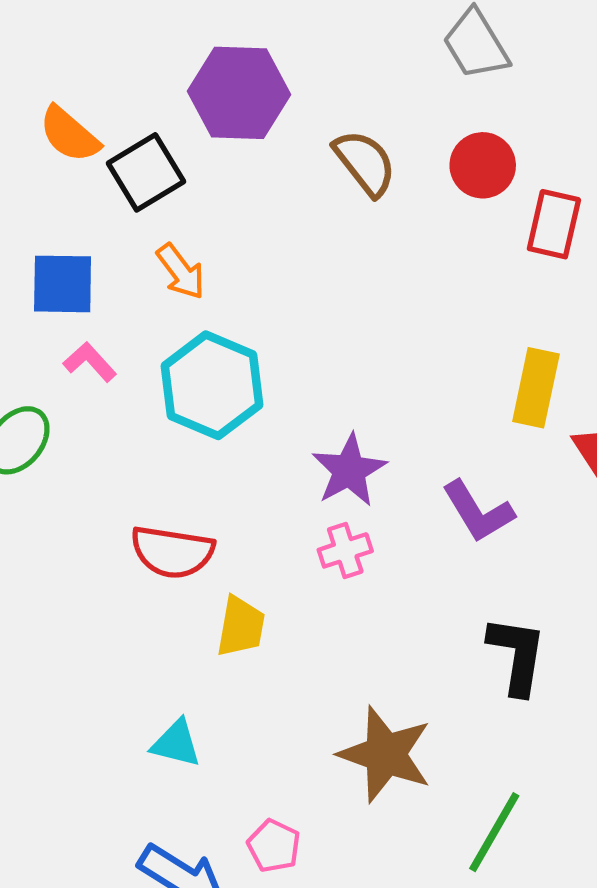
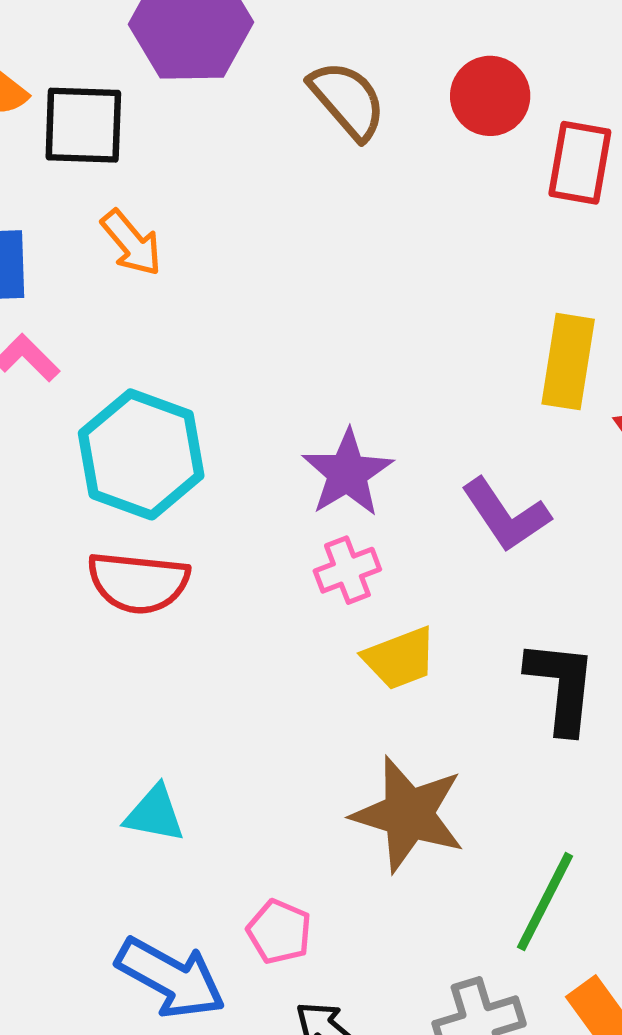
black square: (146, 172) -> (83, 125), turned 36
cyan hexagon: (212, 385) -> (141, 454), moved
yellow trapezoid: (241, 627) -> (400, 658), moved, turned 62

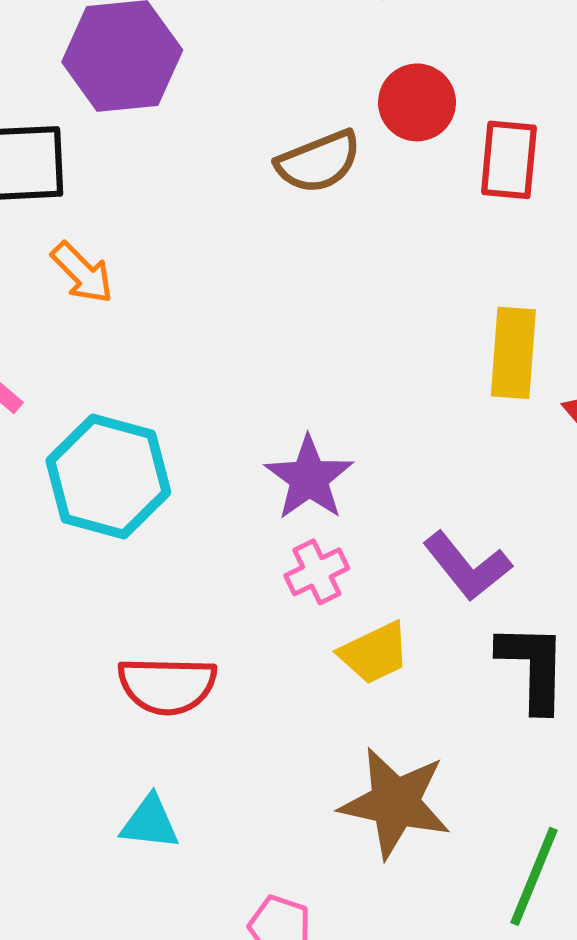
brown semicircle: (347, 100) -> (318, 162), moved, turned 114
purple L-shape: (506, 515) -> (467, 566), moved
red semicircle: (138, 582) -> (167, 685), moved

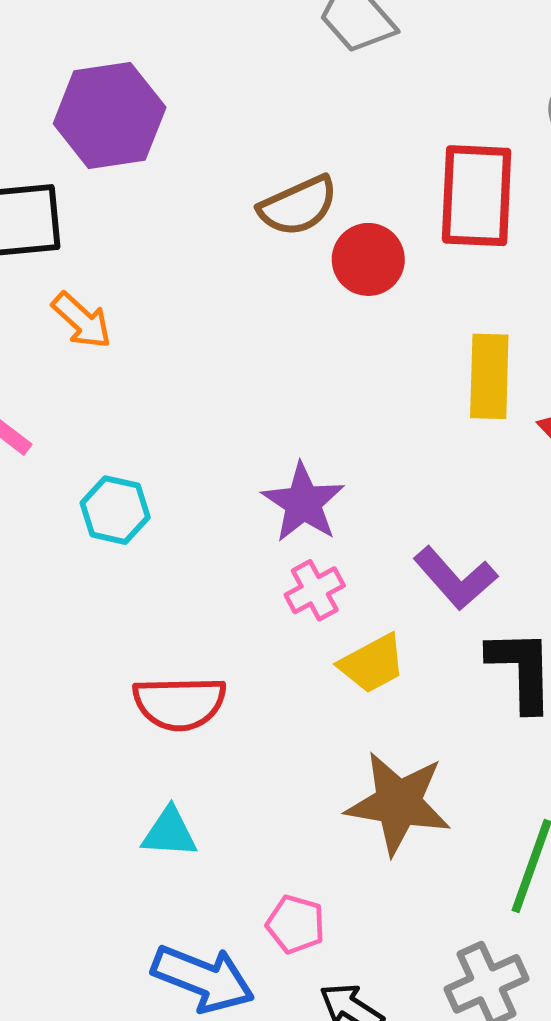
red circle: (417, 102) -> (368, 259), moved
red rectangle: (509, 160) -> (477, 196), size x1.4
cyan hexagon: (108, 476) -> (115, 510), size x0.6

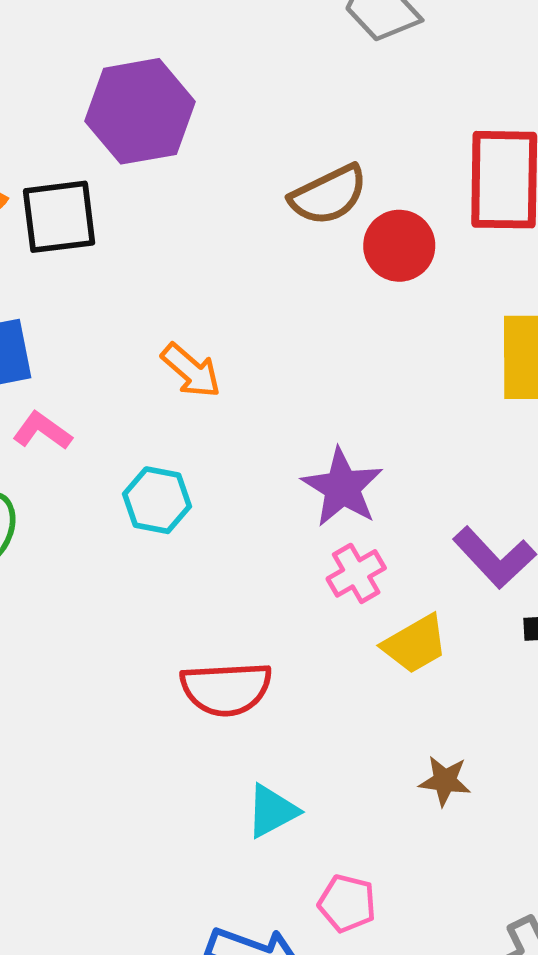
orange arrow: (82, 320) -> (191, 371), moved
brown star: (398, 803) -> (445, 781), size x0.5
cyan triangle: (169, 833) -> (272, 811), moved, turned -30

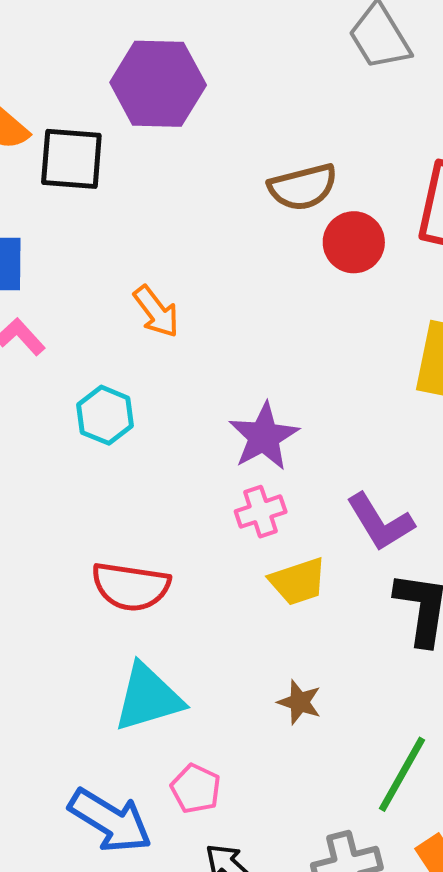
cyan triangle: (272, 811) -> (148, 698), size x1.5

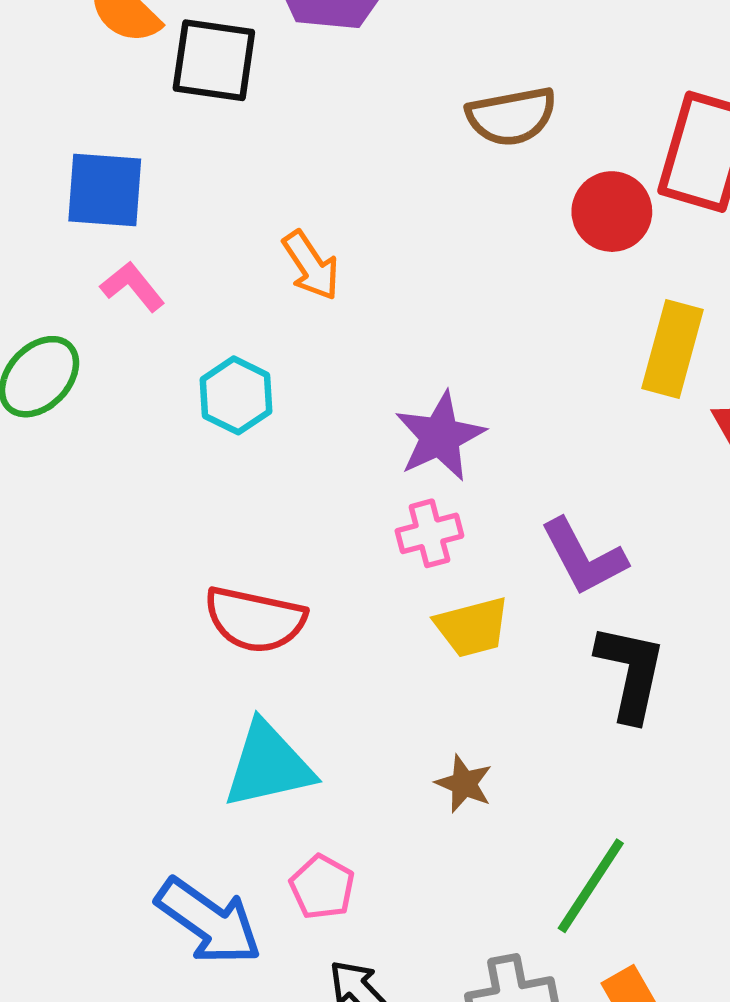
red circle: (354, 242) -> (612, 212), moved

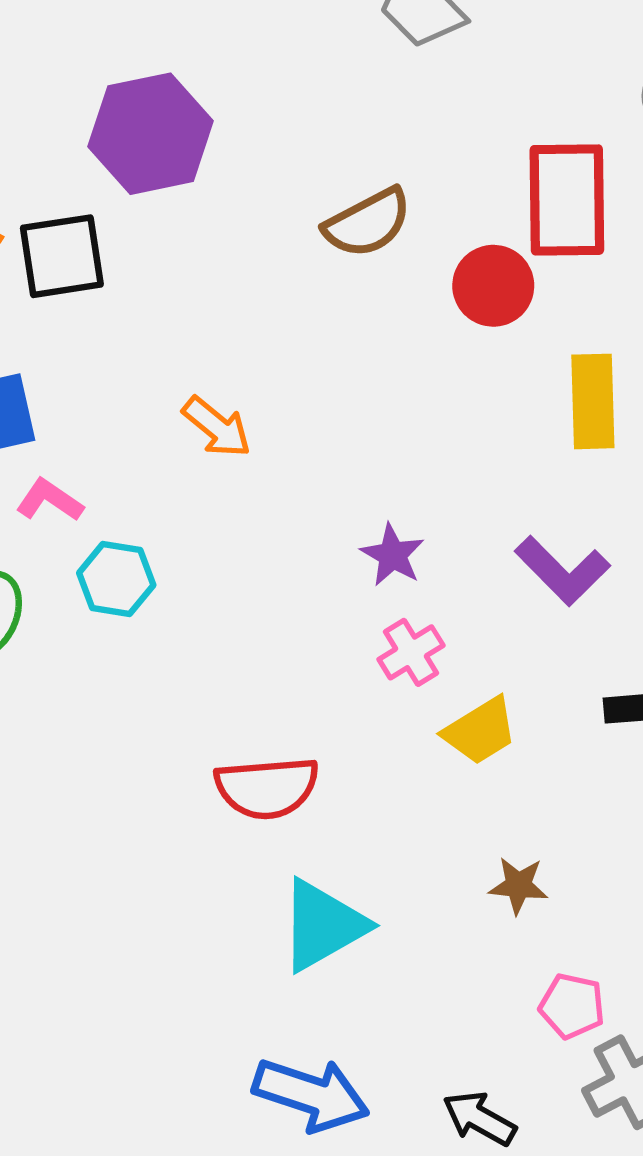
cyan hexagon: (236, 395) -> (116, 579), moved
purple star: (440, 436) -> (393, 555), size x0.7
purple L-shape: (584, 557) -> (562, 571), moved
pink pentagon: (322, 887) -> (572, 1006), moved

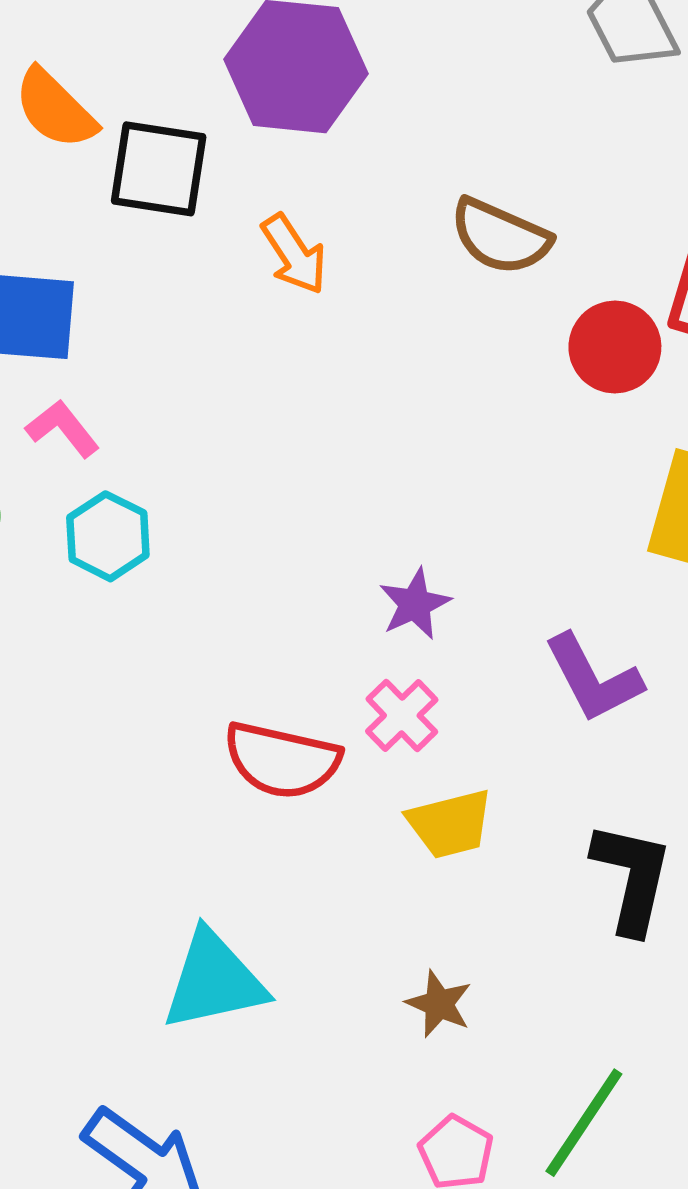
brown semicircle: (368, 223) -> (500, 236), turned 34
orange arrow: (217, 427) -> (294, 254), moved
pink cross: (411, 652) -> (402, 715), turned -30
red semicircle: (267, 788) -> (282, 760), moved

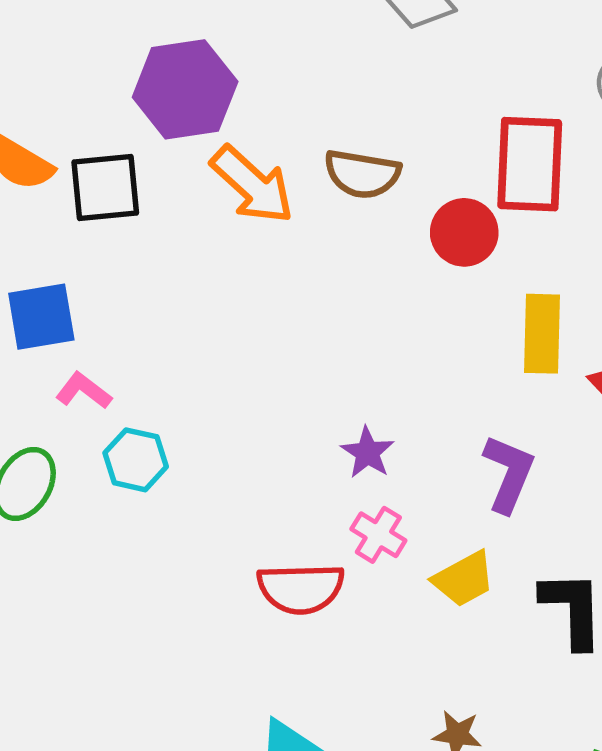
orange arrow: (294, 254) -> (252, 185), moved, size x1.5
purple L-shape: (593, 678) -> (509, 474), turned -116
yellow trapezoid: (450, 824) -> (464, 579), moved

